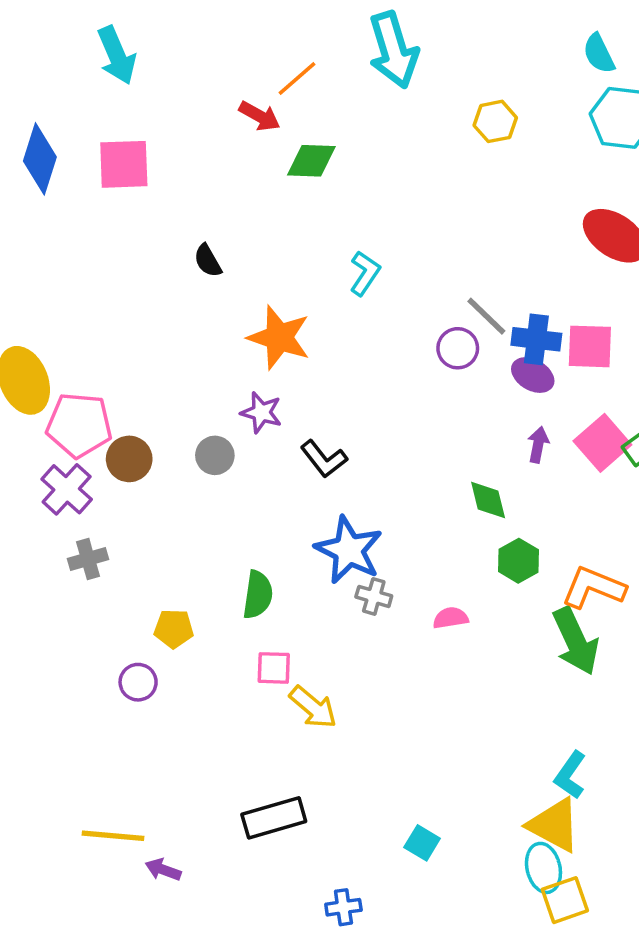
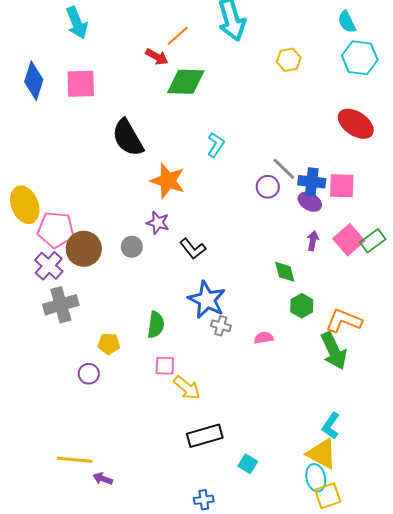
green diamond: (311, 161) -> (186, 82), size x1.4
black semicircle: (208, 261) -> (128, 138), size x2.0
brown circle: (129, 459) -> (84, 249), size x1.4
gray cross: (88, 559) -> (61, 305), size x1.6
black rectangle: (274, 818) -> (205, 436), moved

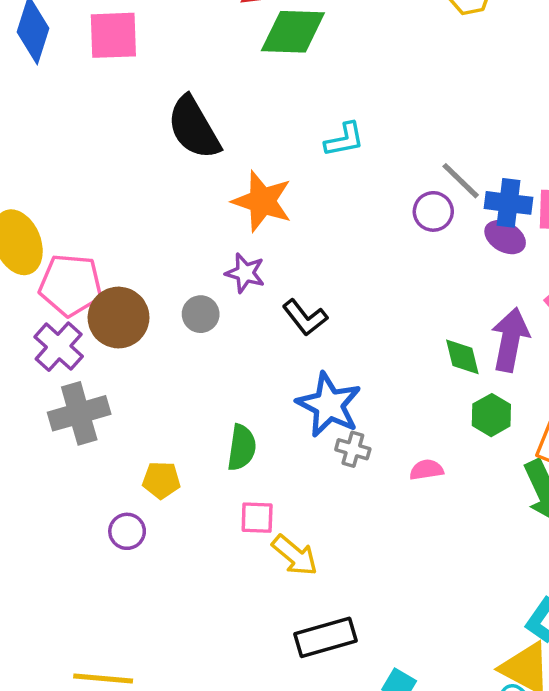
cyan L-shape: (216, 145) -> (344, 140), turned 45
purple arrow: (313, 241) -> (510, 340), moved, size x1.8

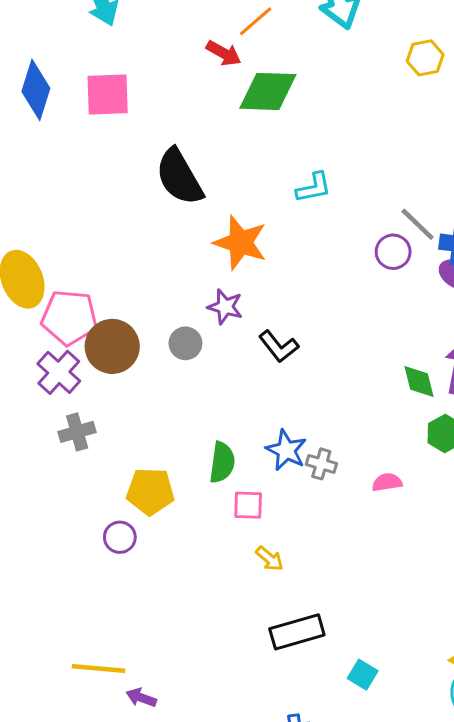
blue star: (329, 405) -> (286, 450), moved, size x0.7
gray cross: (79, 413) -> (77, 432), size x0.7
yellow pentagon: (161, 480) -> (150, 491), size x1.4
pink square: (257, 518) -> (248, 505), moved
yellow arrow: (295, 555) -> (269, 559), size x0.7

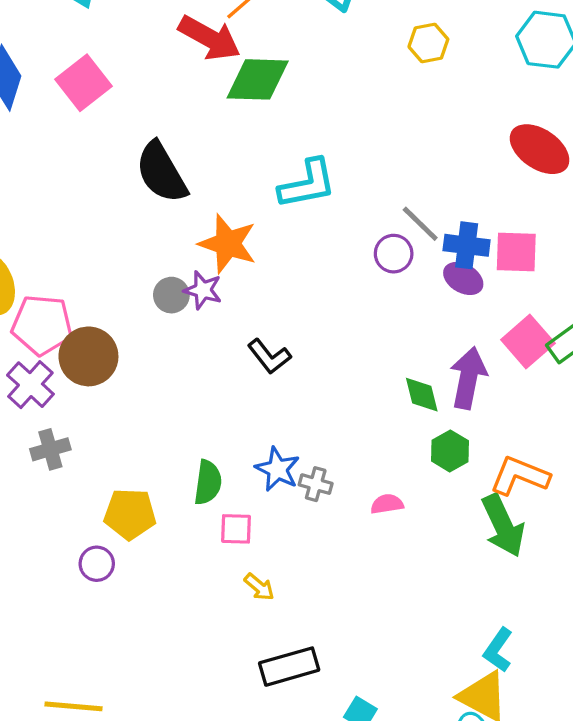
red arrow: (224, 53) -> (210, 38), size x1.6
pink square: (108, 94) -> (83, 83), turned -36
cyan L-shape: (314, 188) -> (307, 184), size x1.5
purple star: (225, 307) -> (203, 290), moved
gray circle: (185, 343) -> (171, 295), moved

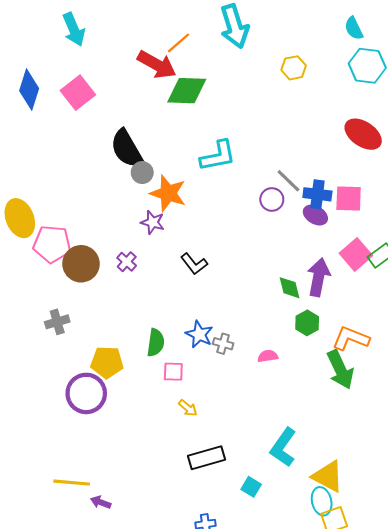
gray circle: (171, 295) -> (142, 173), moved
purple cross: (30, 385) -> (127, 262), moved, size x0.7
purple circle: (97, 564) -> (86, 393), size x1.8
cyan L-shape: (498, 650) -> (283, 447), moved, size x1.4

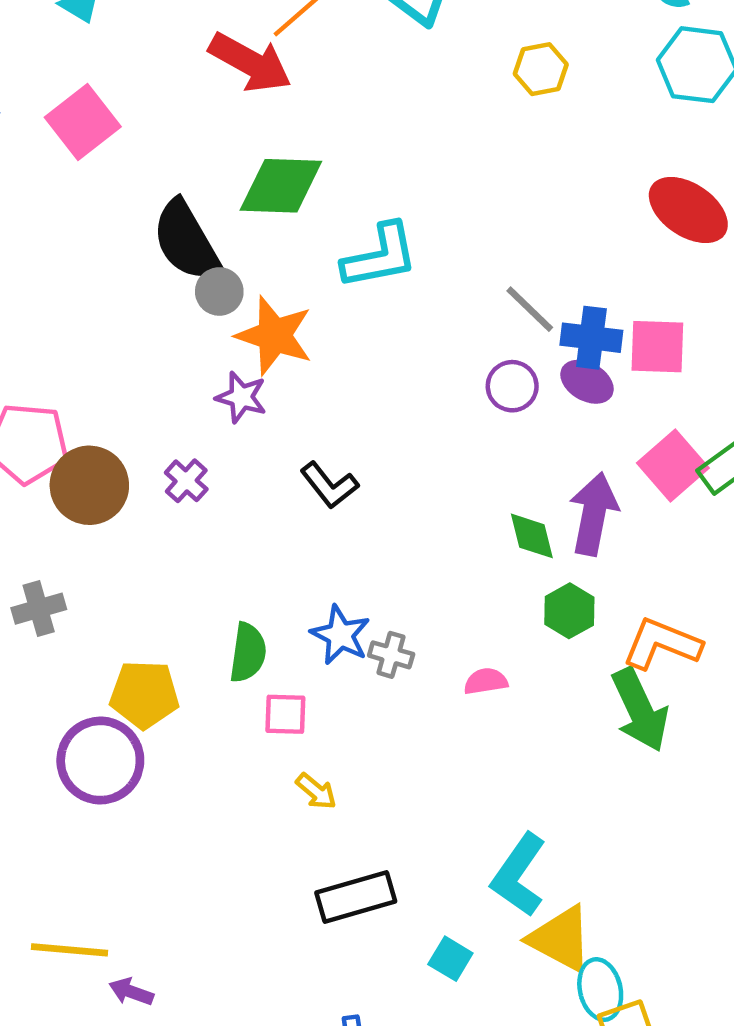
green diamond: (187, 91) -> (281, 186), moved
purple circle: (272, 199) -> (512, 386), moved
yellow triangle: (328, 476) -> (561, 939), moved

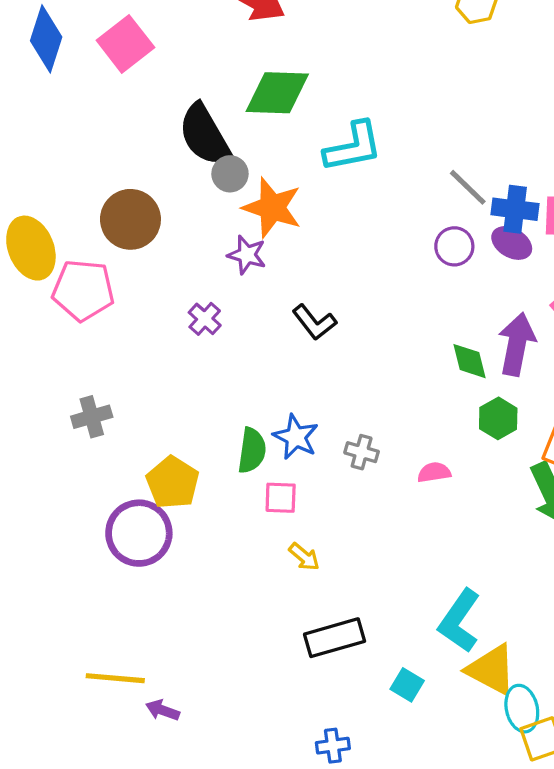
brown circle: (89, 485) -> (130, 219), moved
blue star: (340, 635) -> (296, 437), moved
yellow pentagon: (144, 694) -> (173, 483), turned 30

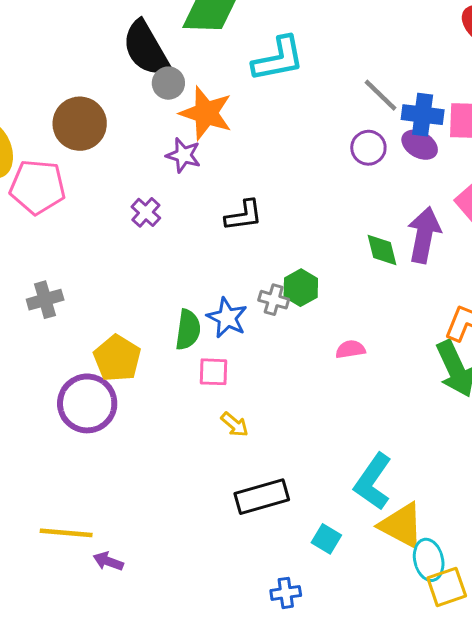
black L-shape: (314, 322) -> (244, 215), turned -60
green hexagon: (498, 418) -> (301, 288), moved
gray cross: (362, 452) -> (274, 300), moved
blue cross: (333, 746) -> (286, 593), moved

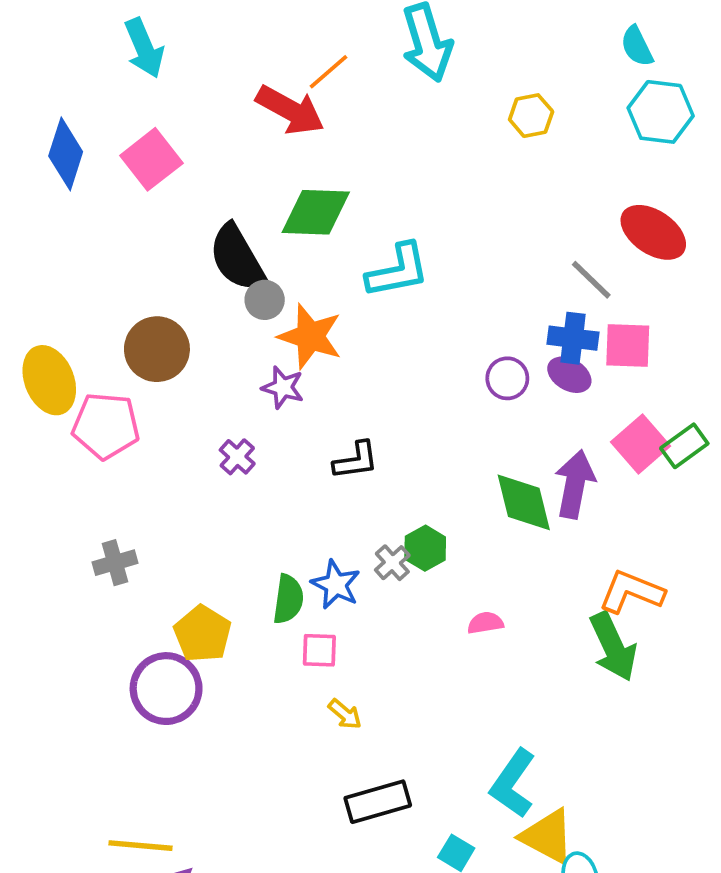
gray line: (380, 95) -> (591, 280), moved
green diamond: (382, 250) -> (524, 502), size x1.5
gray cross: (274, 300) -> (392, 563), turned 32

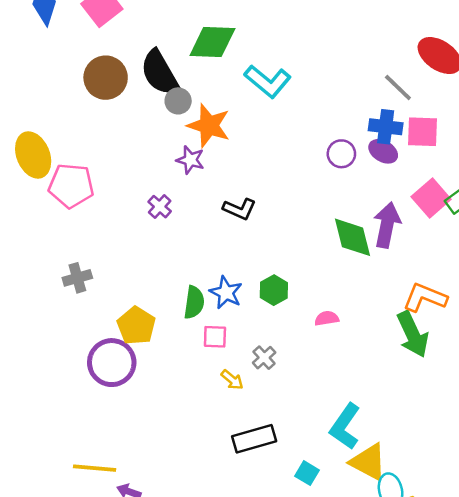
cyan L-shape: (398, 271) -> (268, 81), turned 51
brown circle: (157, 349) -> (106, 78), moved
black L-shape: (356, 460) -> (239, 209), turned 32
green hexagon: (425, 548) -> (274, 290), moved
gray cross: (392, 563) -> (264, 358), moved

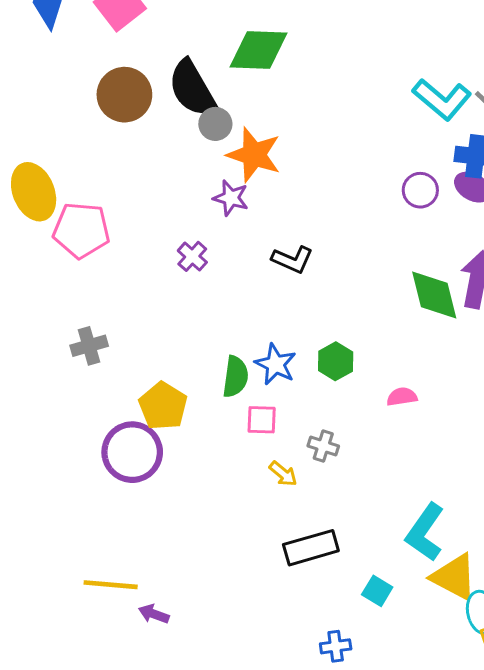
cyan L-shape: (268, 81) -> (442, 99), moved
gray cross: (264, 358) -> (323, 446), turned -30

